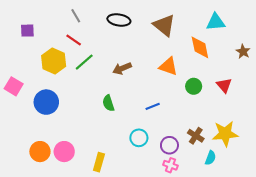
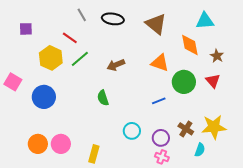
gray line: (76, 16) -> (82, 15), moved
brown star: (243, 52) -> (217, 56), moved
green circle: (194, 86) -> (184, 82), size x1.5
blue line: (153, 106) -> (159, 101), moved

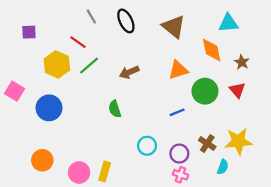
black ellipse: (113, 19) -> (126, 21), turned 55
orange triangle: (160, 63) -> (178, 70), turned -36
pink circle: (61, 144) -> (79, 172), moved

